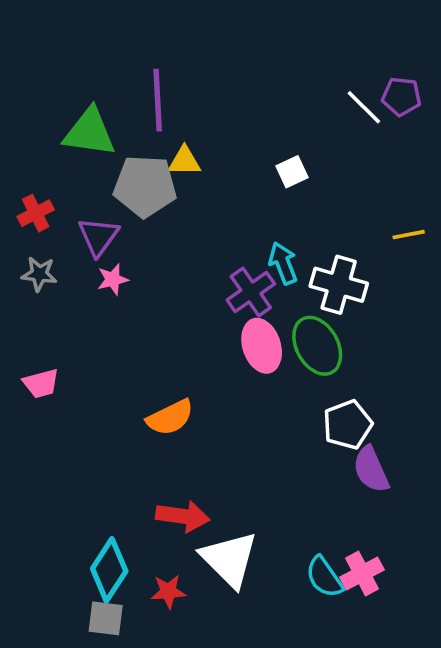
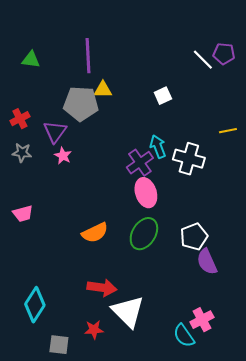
green triangle: (89, 132) -> (31, 60), moved, size x0.6
pink star: (113, 279) -> (63, 156), turned -30
green ellipse: (317, 346) -> (144, 234), moved, turned 60
cyan diamond: (109, 570) -> (35, 305), moved
cyan semicircle: (324, 577) -> (184, 336), moved

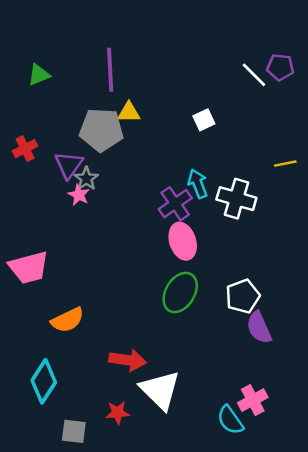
green triangle: (31, 60) -> (39, 75), turned -30
gray star: (22, 153) -> (86, 179), moved, turned 30
pink trapezoid: (23, 214) -> (29, 267), size x1.6
orange semicircle: (95, 233) -> (68, 320), moved

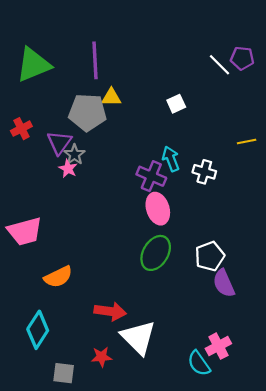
green triangle: (39, 75) -> (33, 65), size x1.8
white cross: (236, 199) -> (204, 172), size x0.7
purple cross: (175, 204) -> (151, 176), turned -32

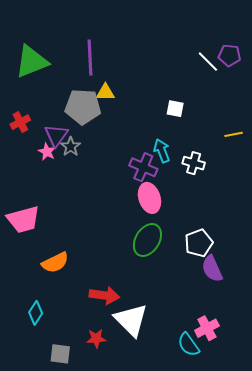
white square: (176, 104) -> (175, 109), moved, turned 36
pink star: (68, 169) -> (47, 152), moved
cyan diamond: (38, 330) -> (36, 313), size x0.7

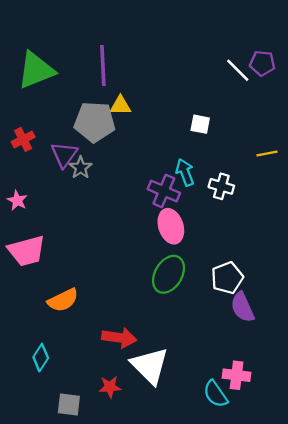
pink star: (47, 152) -> (17, 200), moved
pink cross: (207, 328) -> (237, 375), turned 35

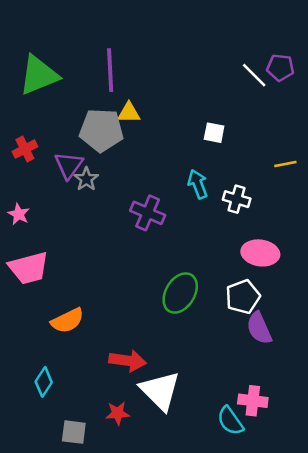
purple cross: (164, 191) -> (148, 213), moved
pink ellipse: (171, 226) -> (260, 253), moved, turned -64

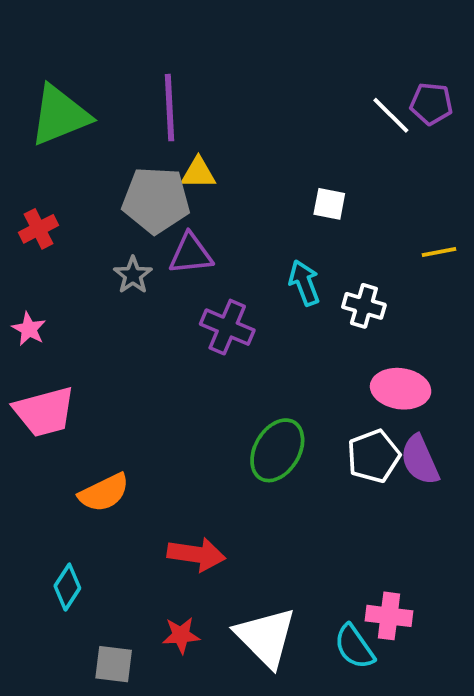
purple triangle: (69, 165) -> (191, 254), moved, turned 48
purple semicircle: (259, 328) -> (420, 460), moved
white triangle: (160, 391) -> (266, 637), moved

